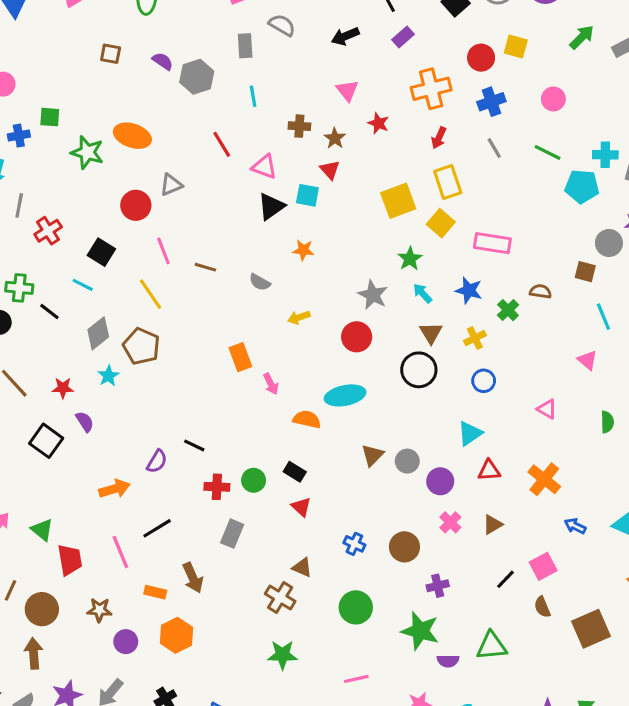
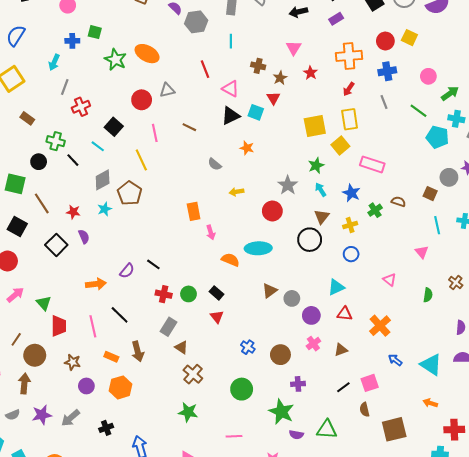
green arrow: (582, 37) -> (450, 93), moved
brown line: (205, 267) -> (189, 127), moved
black line: (157, 528) -> (120, 315), turned 66
brown triangle: (302, 567) -> (181, 347), moved

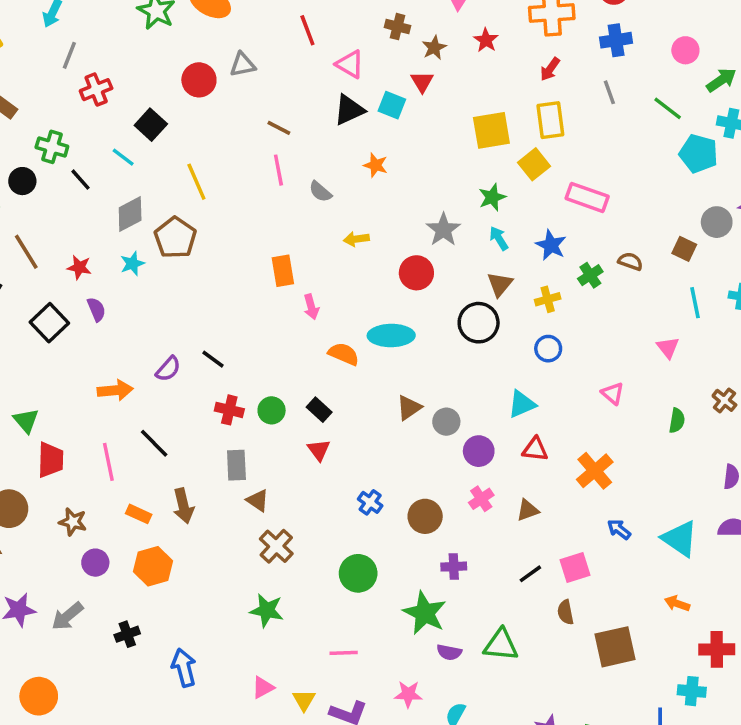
pink line: (155, 133) -> (278, 170), moved
gray rectangle: (168, 327) -> (236, 465), turned -36

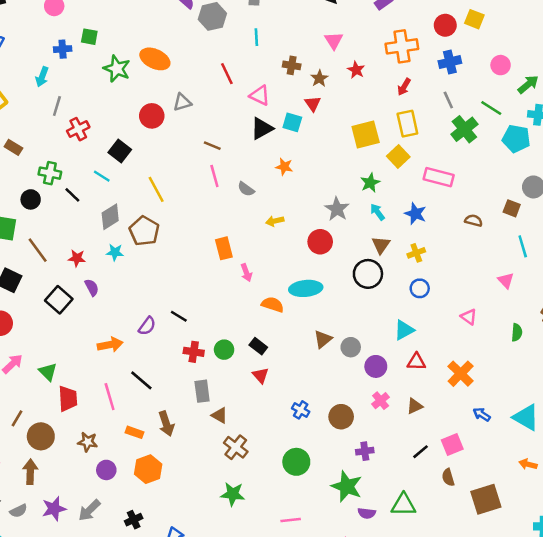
cyan star: (132, 264) -> (115, 252), turned 30
green cross: (590, 275) -> (464, 129), moved, size x1.5

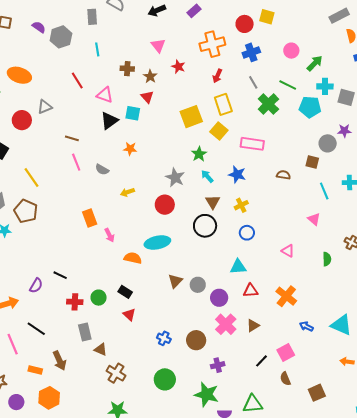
cyan triangle: (404, 330) -> (238, 267), turned 30
pink cross: (381, 401) -> (226, 324), size x1.5
brown square: (486, 499) -> (317, 393), size x0.7

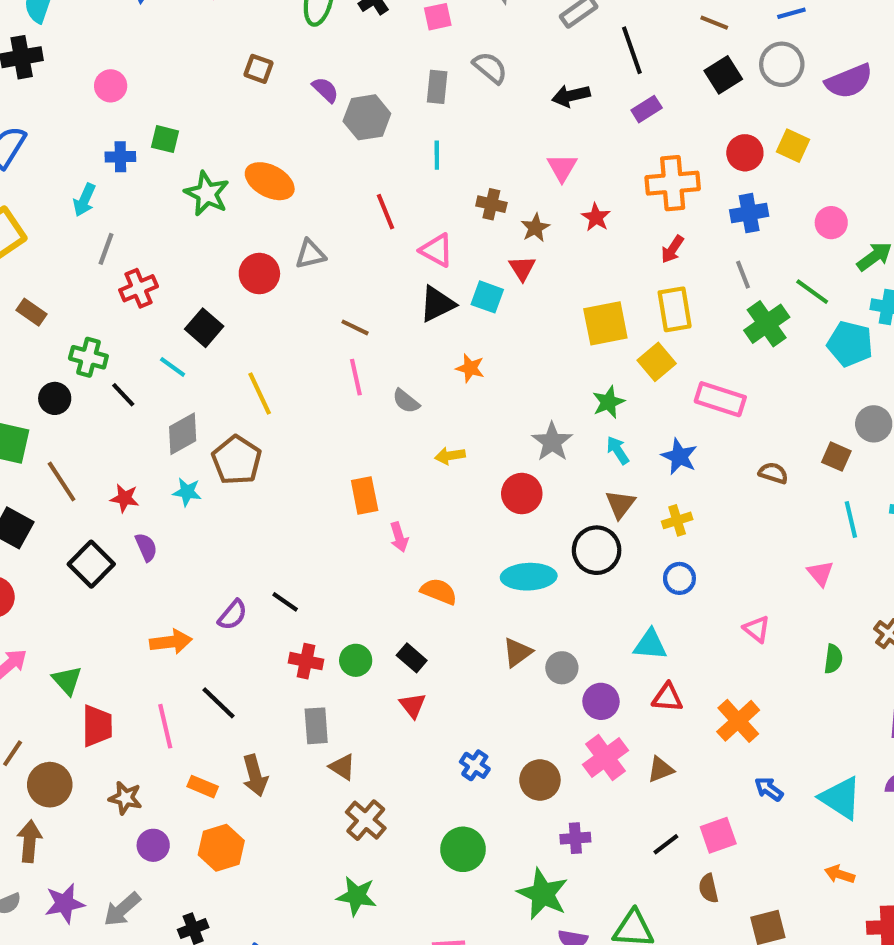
cyan ellipse: (157, 243) -> (529, 577), moved

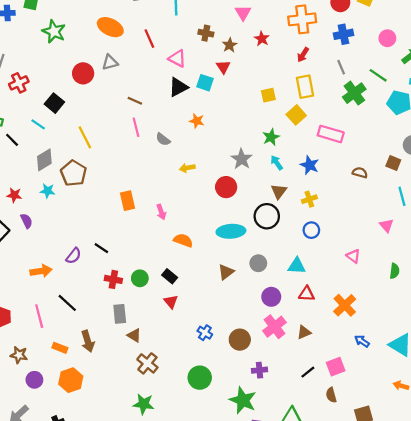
orange ellipse: (270, 181) -> (110, 27), moved
yellow square: (605, 323) -> (268, 95), size x0.6
orange rectangle: (365, 495) -> (128, 201), moved
gray circle: (562, 668) -> (258, 263), moved

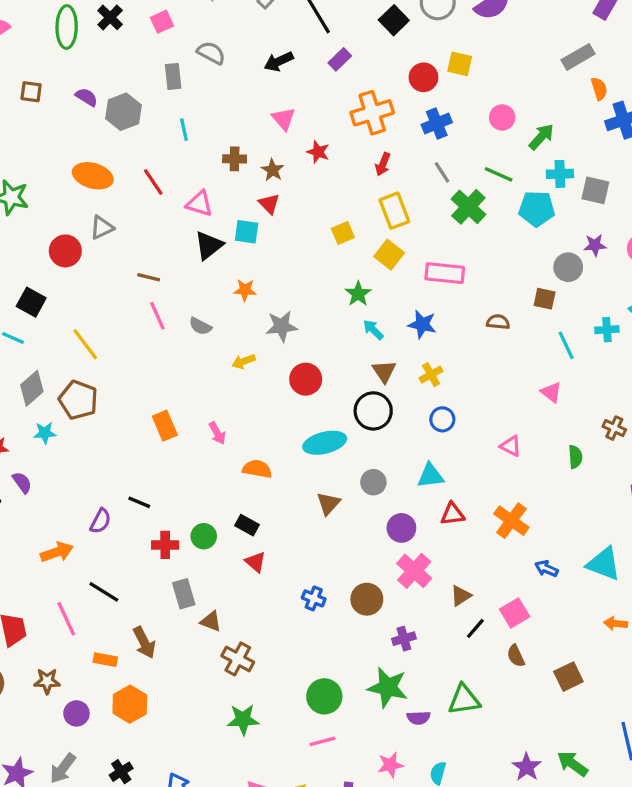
gray star: (242, 159) -> (282, 326), moved, turned -30
brown triangle: (304, 332) -> (461, 596), moved
green circle: (200, 378) -> (324, 696), moved

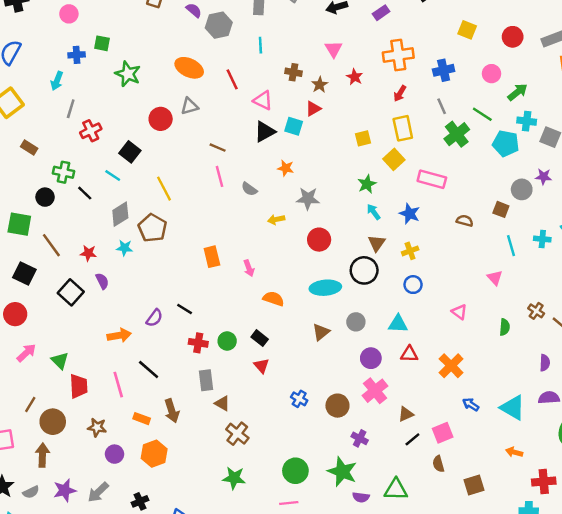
red circle: (423, 77) -> (513, 37), moved
red triangle: (269, 204) -> (313, 109), turned 35
purple cross: (404, 639) -> (360, 438), turned 35

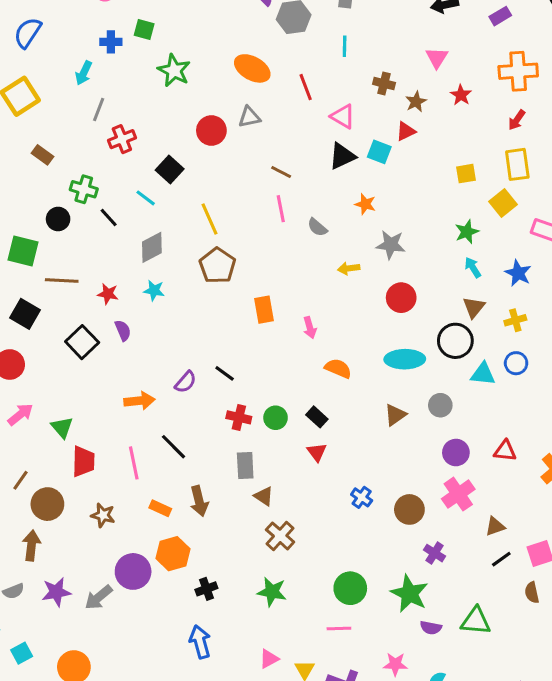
brown pentagon: (152, 228) -> (217, 266), moved
brown line: (51, 245) -> (62, 281), turned -55
cyan triangle: (398, 324) -> (483, 374), moved
purple circle: (115, 454) -> (133, 571), moved, size x1.5
black cross: (140, 501) -> (206, 589), moved

